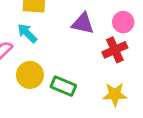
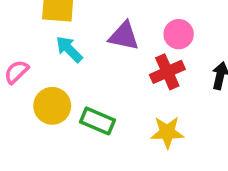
cyan arrow: (27, 33) -> (69, 49), moved

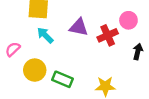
pink circle: (179, 34) -> (128, 20), moved
red cross: (167, 72) -> (108, 35), moved

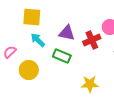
green rectangle: (63, 79) -> (62, 56), moved

